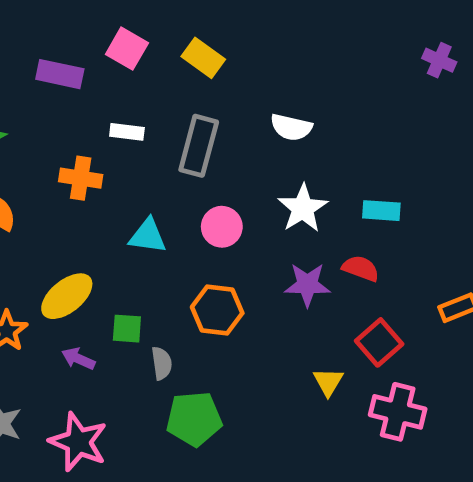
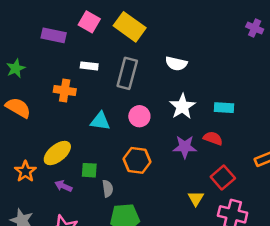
yellow rectangle: (203, 58) -> (130, 27), size x1.4

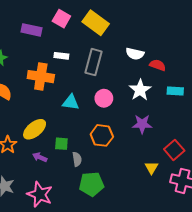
orange cross: (65, 90) -> (41, 77), size x1.4
red semicircle: (213, 138) -> (158, 65), moved

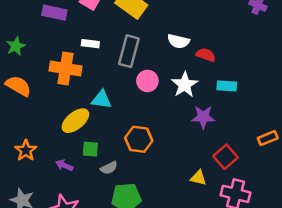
pink circle: (104, 98) -> (147, 81), moved
purple star: (142, 124) -> (203, 117), moved
yellow ellipse: (35, 129) -> (75, 121), moved
gray semicircle: (77, 159) -> (109, 168), turned 72
yellow triangle: (151, 168) -> (198, 178), turned -48

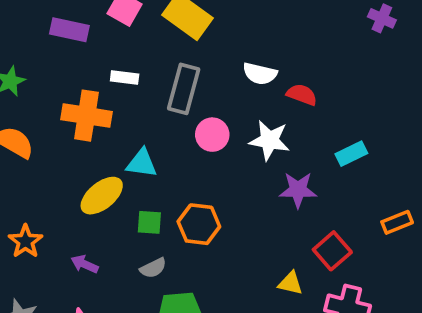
white star: (185, 85) -> (269, 140), turned -30
cyan rectangle: (227, 86) -> (351, 154), moved, turned -30
green square: (90, 149) -> (149, 222), moved

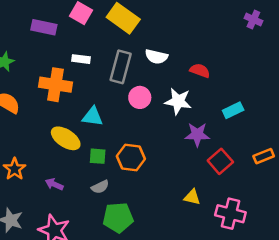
white semicircle: (260, 74) -> (156, 57), moved
yellow ellipse: (102, 196) -> (66, 138), turned 72
red square: (332, 251) -> (220, 161), moved

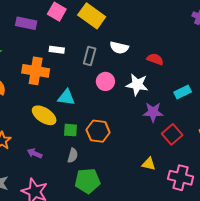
gray rectangle: (121, 67) -> (90, 56), size x0.7
gray semicircle: (100, 187) -> (73, 155), turned -48

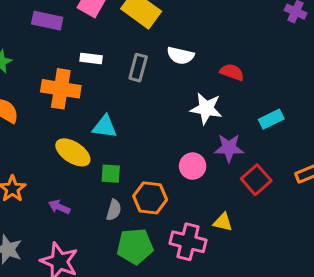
pink circle: (105, 81) -> (193, 166), moved
orange hexagon: (98, 131) -> (150, 198), moved
pink cross: (181, 178) -> (188, 242), moved

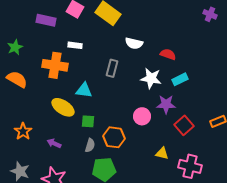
gray rectangle: (138, 68) -> (112, 68), moved
cyan rectangle: (271, 119) -> (180, 79), moved
pink cross: (188, 242) -> (190, 166), moved

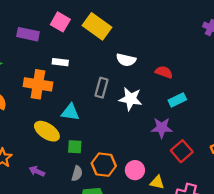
white star: (151, 78) -> (130, 99), moved
pink circle: (142, 116) -> (135, 170), moved

